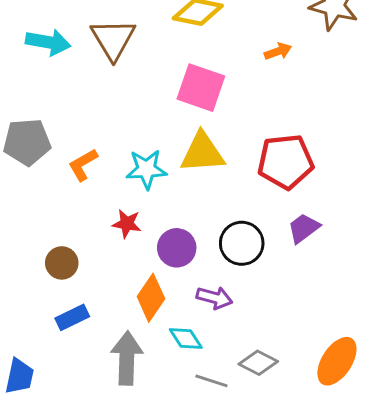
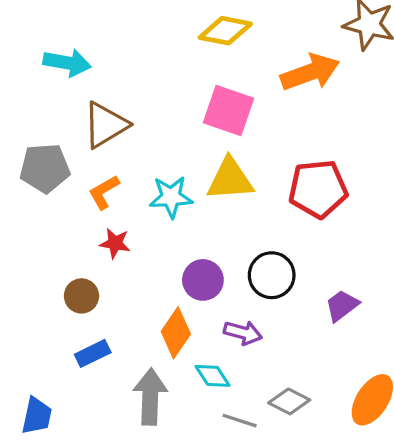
brown triangle: (113, 39) -> (105, 125), moved, turned 30
orange arrow: (278, 51) -> (310, 72), size x2.0
red star: (127, 224) -> (115, 243), moved
purple trapezoid: (304, 228) -> (342, 306), moved

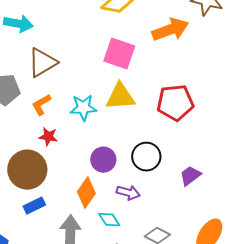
brown circle: (81, 296) -> (27, 170), size x1.8

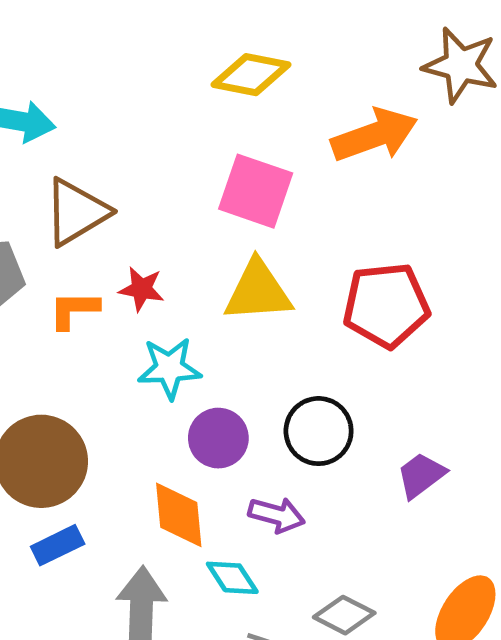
orange L-shape: (41, 105) -> (74, 310), turned 30
cyan star: (83, 108) -> (169, 368), moved
red star: (48, 137) -> (141, 289), moved
orange diamond: (86, 193) -> (179, 515), turned -40

